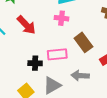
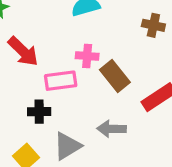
pink cross: (62, 18) -> (87, 56), moved
pink rectangle: (57, 54) -> (61, 81), moved

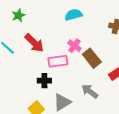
pink cross: (87, 56) -> (74, 46), turned 32
gray arrow: (112, 129) -> (90, 91), turned 36

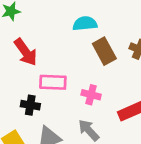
pink cross: (74, 46) -> (91, 95), moved, turned -32
brown rectangle: (92, 58) -> (104, 51), moved

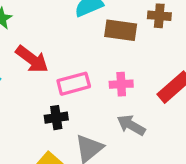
brown rectangle: (104, 51) -> (121, 30), turned -36

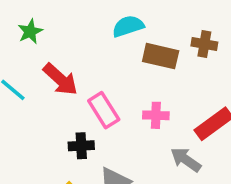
pink rectangle: (74, 84) -> (104, 110), turned 68
gray arrow: (131, 125) -> (186, 160), moved

